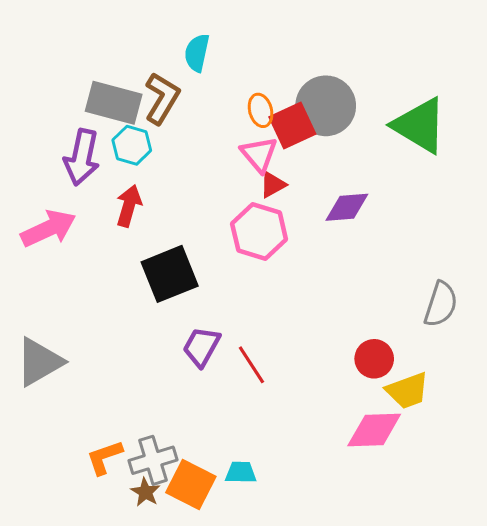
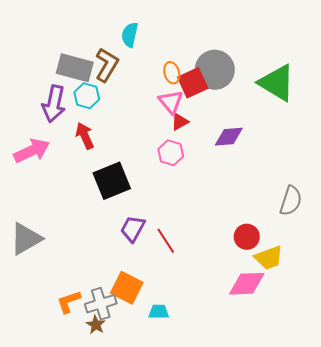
red arrow: (129, 206) -> (85, 136), turned -40
pink hexagon: (259, 232) -> (171, 153), size x0.7
orange square: (191, 485) -> (127, 288), moved

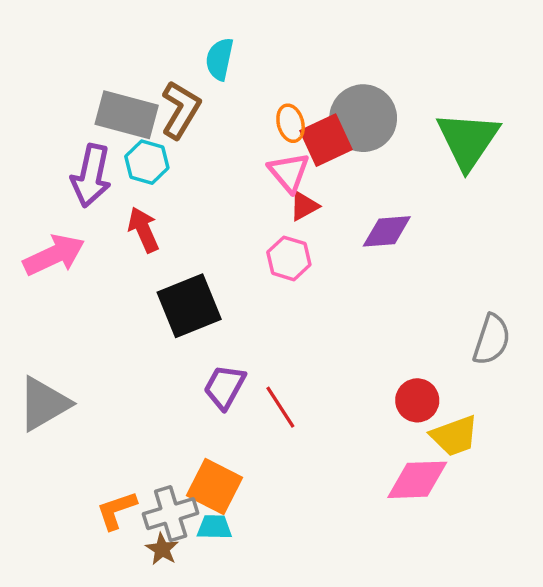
green triangle: (277, 83) -> (468, 140), turned 33
cyan trapezoid: (159, 312) -> (214, 527), moved

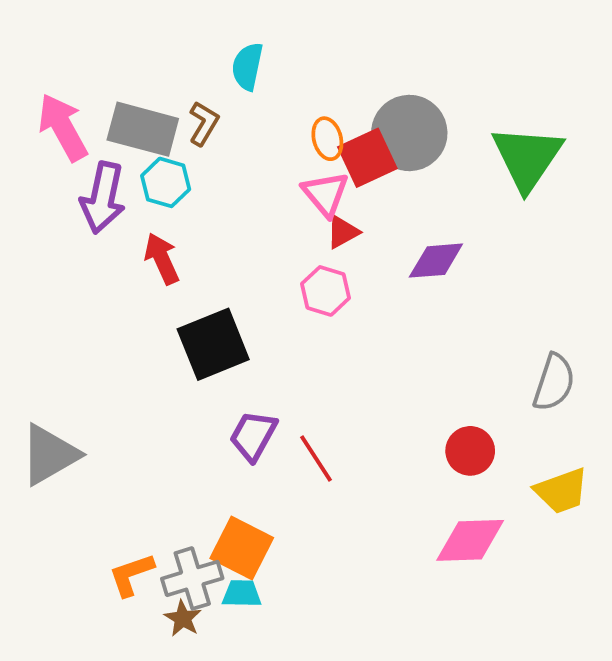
brown L-shape: (181, 110) -> (204, 123), size x0.7
pink arrow: (54, 255) -> (63, 127), moved, turned -94
yellow trapezoid: (454, 436) -> (562, 491), moved

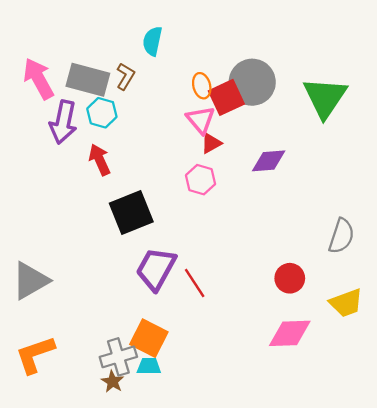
purple trapezoid: (253, 436) -> (156, 269), size x1.4
orange L-shape: (131, 575) -> (35, 355), moved, size x1.4

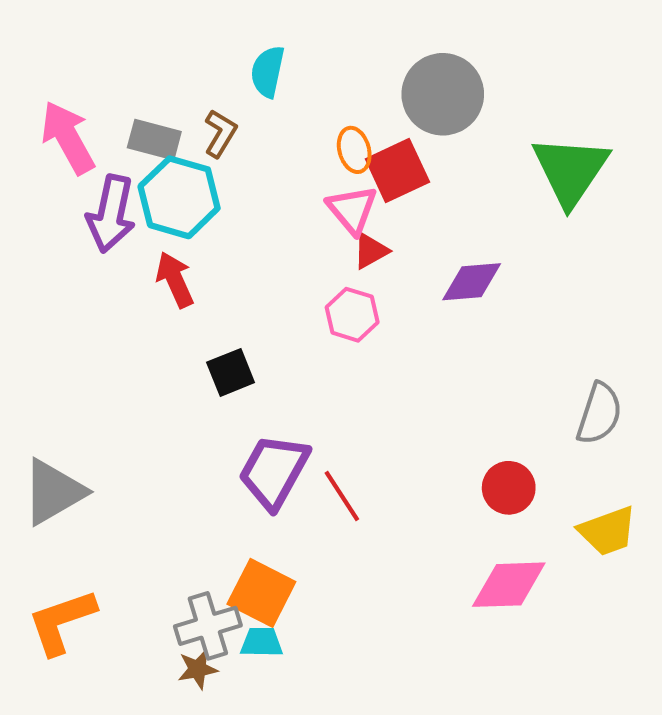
gray rectangle: (88, 80) -> (154, 140), size x0.7
gray circle: (252, 82) -> (443, 94), moved
cyan hexagon: (102, 113) -> (179, 197), size x1.5
black square: (131, 212) -> (231, 372), size x0.6
brown star: (112, 382) -> (198, 669), turned 30

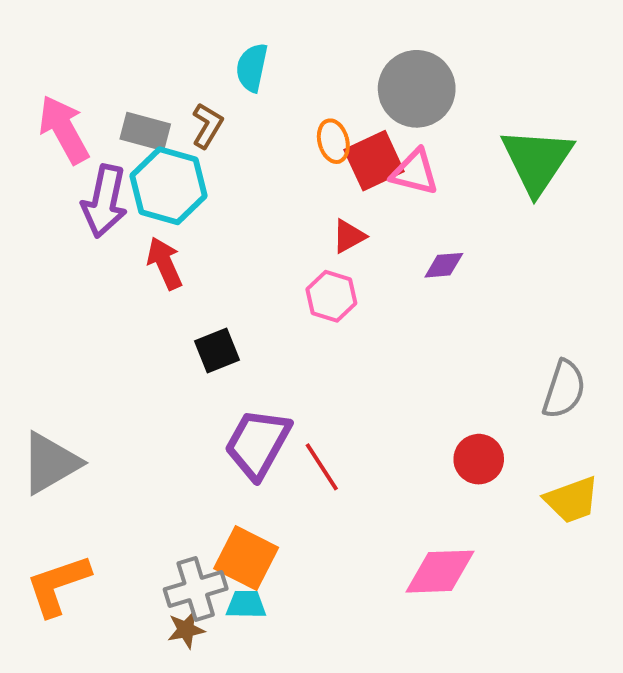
pink triangle: (352, 210) -> (415, 172), moved, turned -36
purple diamond: (472, 282) -> (444, 265), size x0.7
pink diamond: (509, 585) -> (440, 572), moved

